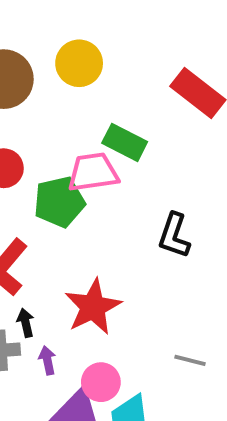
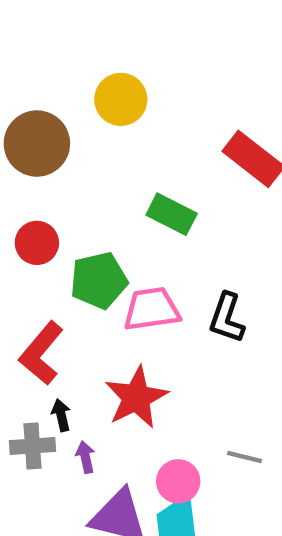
yellow circle: (79, 63) -> (121, 99), moved
pink trapezoid: (93, 172) -> (152, 309), moved
pink circle: (101, 382) -> (178, 481), moved

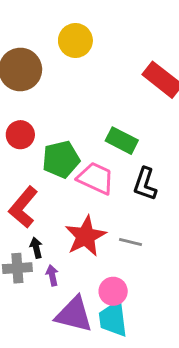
green rectangle: (172, 214) -> (122, 141), moved
pink trapezoid: (152, 309) -> (96, 178), turned 33
gray line: (244, 457) -> (130, 242), moved

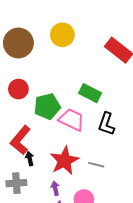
yellow circle: (75, 41) -> (62, 35), moved
black arrow: (36, 248) -> (30, 159), moved
purple arrow: (52, 275) -> (55, 188), moved

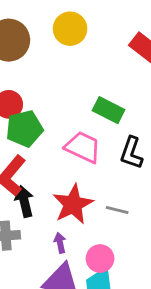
green pentagon: (47, 106) -> (24, 129), moved
black arrow: (30, 159) -> (24, 201), size x1.5

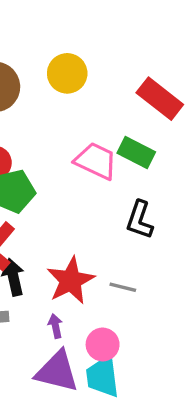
green rectangle: (109, 110) -> (136, 153), moved
pink trapezoid: (83, 147) -> (96, 161), moved

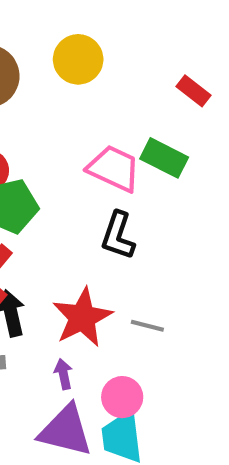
red rectangle: (160, 99) -> (193, 91), size x0.6
black L-shape: (140, 220) -> (118, 236), moved

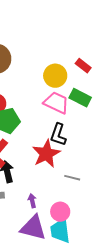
yellow circle: (78, 59) -> (55, 76), moved
red rectangle: (193, 91) -> (83, 66), moved
red star: (82, 317) -> (46, 154), moved

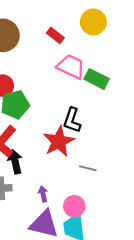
red rectangle: (83, 66) -> (55, 35), moved
yellow circle: (55, 76) -> (93, 22), moved
pink trapezoid: (56, 103) -> (71, 67), moved

